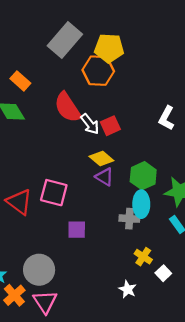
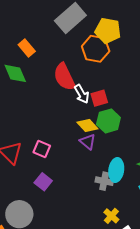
green hexagon: (143, 176) -> (108, 121), moved
pink square: (54, 193) -> (42, 149), size x0.7
purple square: (77, 230) -> (43, 182), moved, turned 30

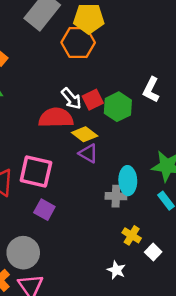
red semicircle: (64, 77) -> (56, 118), moved, turned 124
green hexagon: (108, 121) -> (118, 107), moved
pink square: (42, 149) -> (36, 171), size x1.6

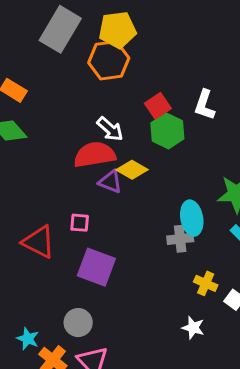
red square: (93, 100) -> (158, 106), moved
purple triangle: (88, 153) -> (110, 182), moved
pink square: (36, 171) -> (80, 223), size x0.5
purple square: (44, 210) -> (96, 267), size x1.5
gray circle: (23, 253) -> (78, 323), size x0.7

